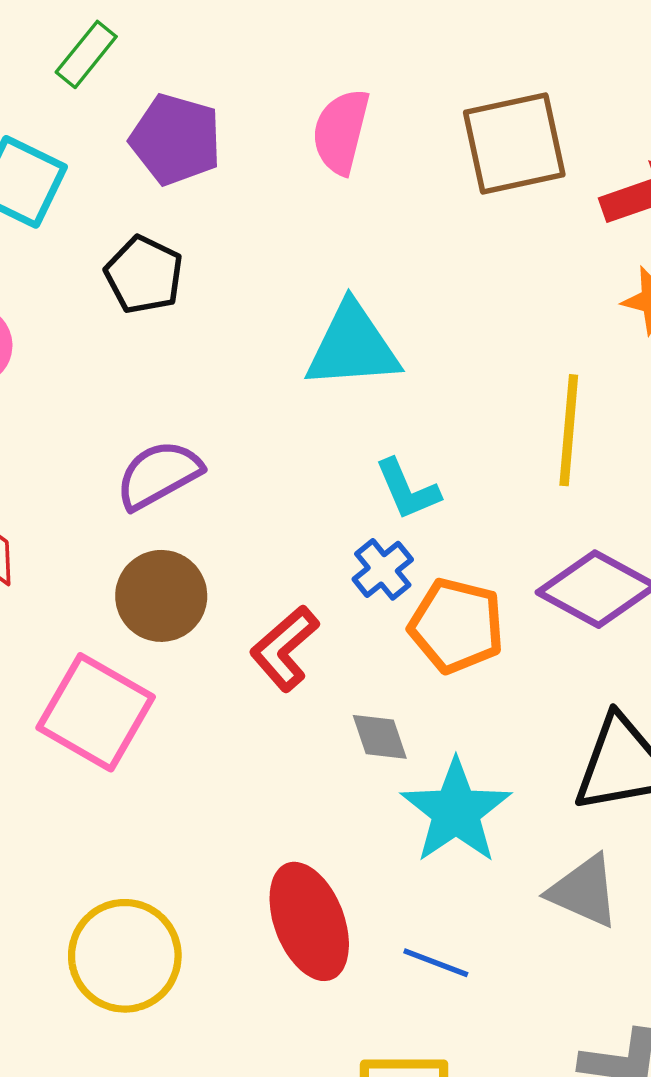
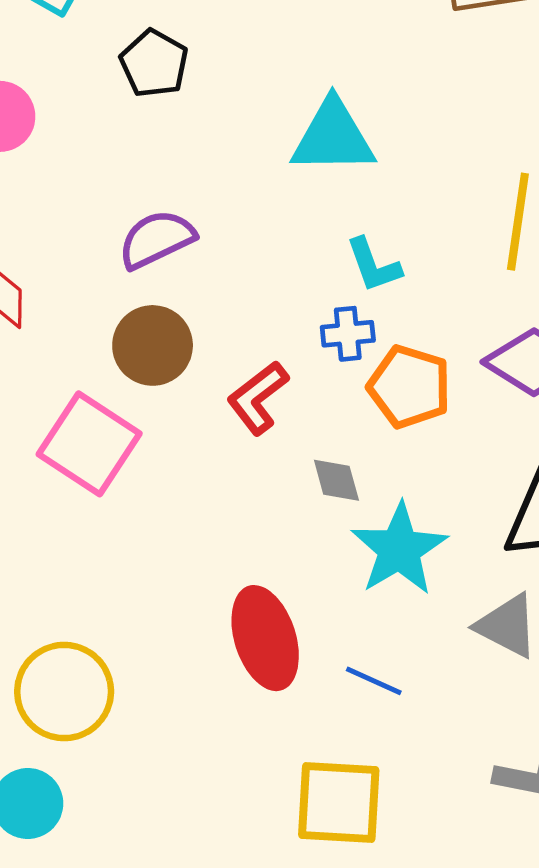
blue cross: (383, 569) -> (348, 334), turned 30
yellow circle: (125, 956) -> (64, 692), moved

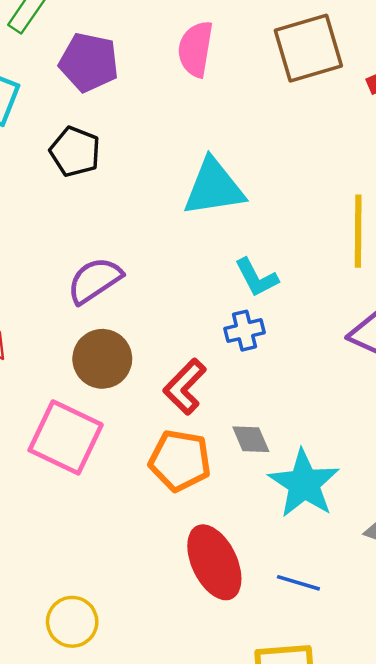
orange pentagon: (409, 387) -> (180, 460), moved
yellow circle: (64, 692) -> (72, 622), size x0.7

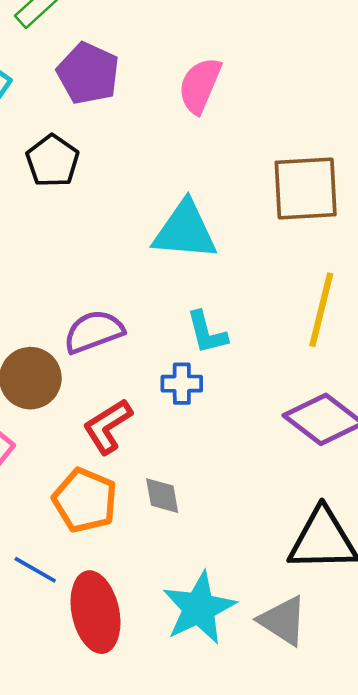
brown square: (308, 48) -> (306, 189), moved
purple semicircle: (95, 280) -> (94, 332), moved
cyan star: (304, 484) -> (199, 608), moved
blue line: (298, 583) -> (35, 570), moved

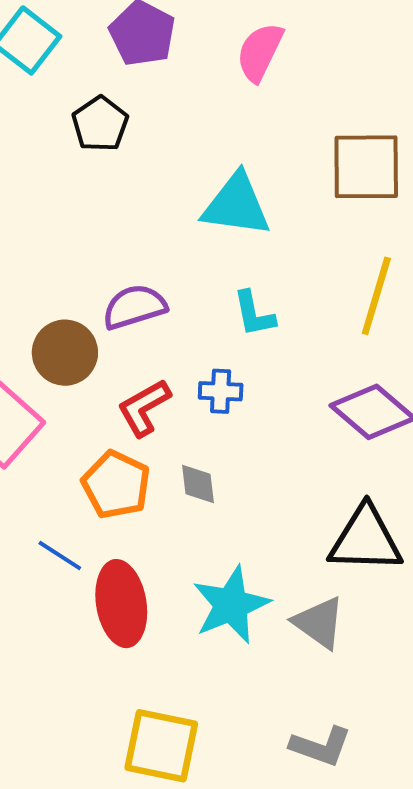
blue cross: (182, 384) -> (221, 391), moved

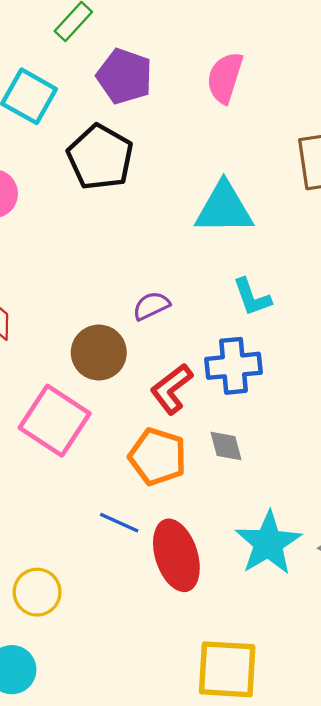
black pentagon: (100, 124) -> (100, 157), size x1.4
purple semicircle: (134, 307) -> (151, 306), size x0.7
blue cross: (221, 391) -> (233, 366), size x1.5

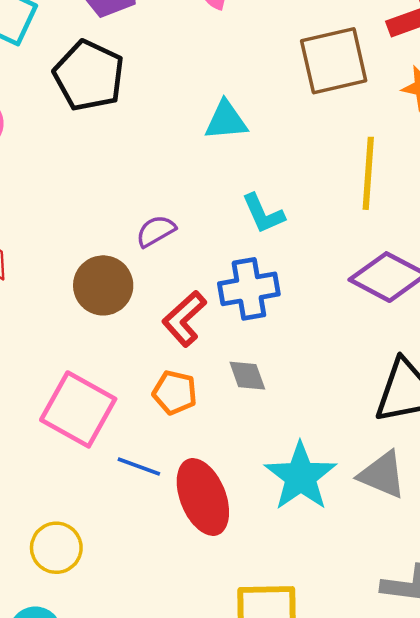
cyan triangle: (224, 208) -> (226, 120), size x0.7
pink square: (55, 421) -> (78, 409), moved
orange pentagon: (158, 457) -> (175, 393), size x0.7

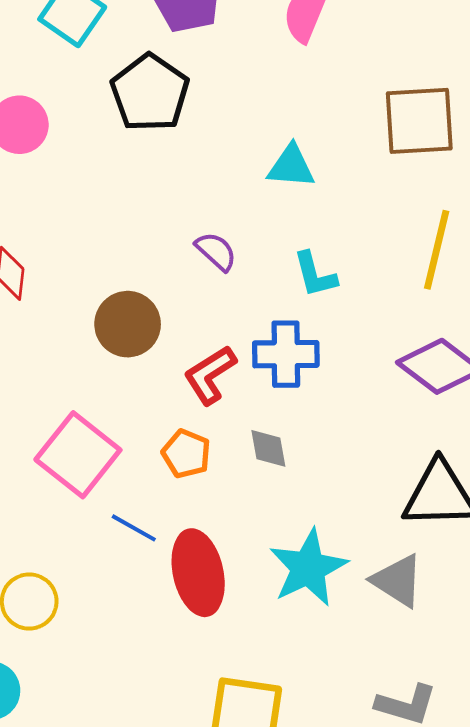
purple semicircle: (156, 231) -> (216, 251), moved, turned 63

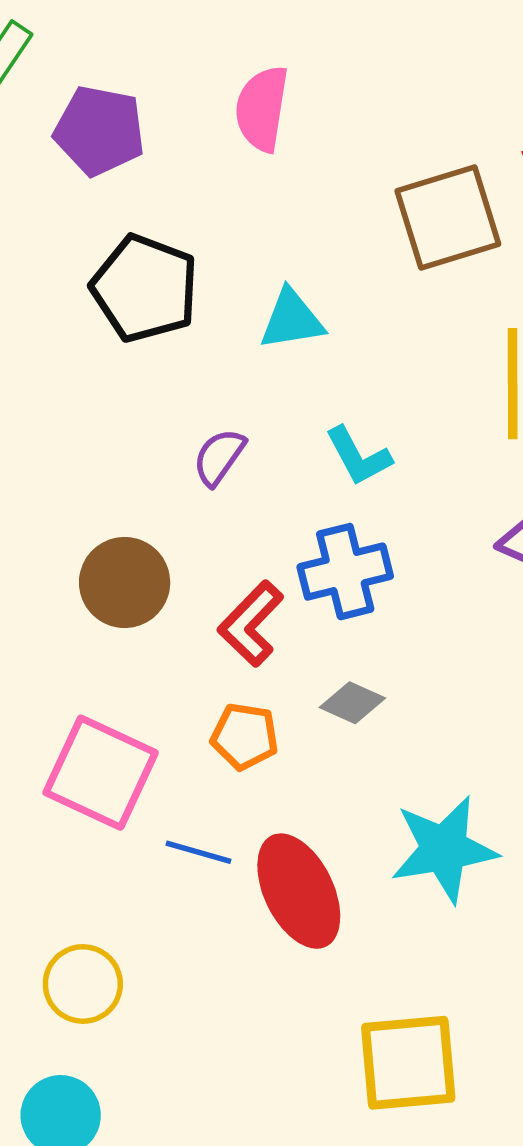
black pentagon: (150, 93) -> (145, 288), moved
purple semicircle: (216, 251) -> (219, 457), turned -84
gray diamond: (268, 448) -> (352, 703), turned -42
cyan star: (308, 568) -> (444, 849), turned 30

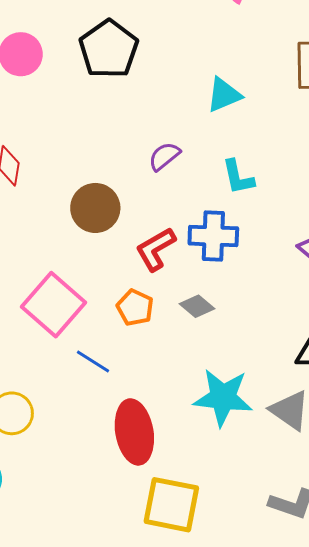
black pentagon: (145, 288) -> (109, 49), moved
cyan triangle: (292, 319) -> (224, 95), turned -30
red ellipse: (299, 891) -> (134, 432), moved

